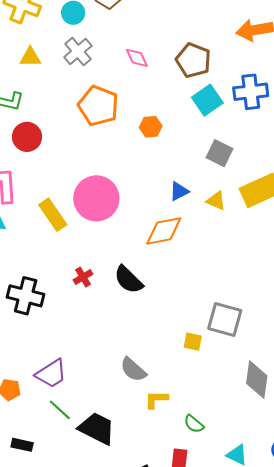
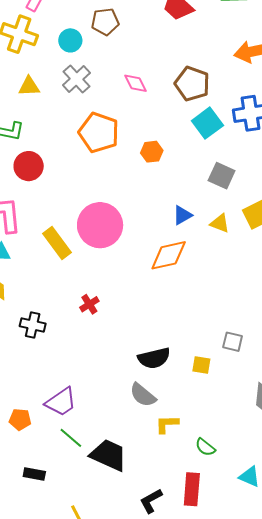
black semicircle: (128, 280) -> (154, 358), moved, turned -56
black cross: (26, 296) -> (33, 325), size x0.7
gray square: (225, 319) -> (233, 342), size x0.6

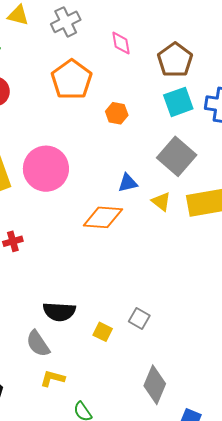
gray square: (222, 176) -> (177, 156), size x1.4

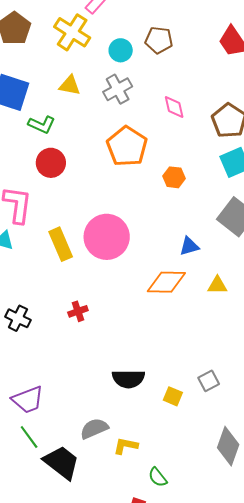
yellow triangle: (161, 201) -> (217, 285), moved, turned -35
gray square: (139, 318) -> (209, 381), turned 35
gray semicircle: (38, 344) -> (94, 429), moved, turned 104

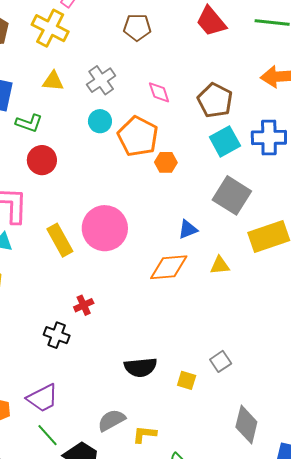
cyan circle: (121, 50) -> (100, 121), moved
orange pentagon: (127, 146) -> (138, 136), moved
black cross: (18, 318) -> (57, 335), moved

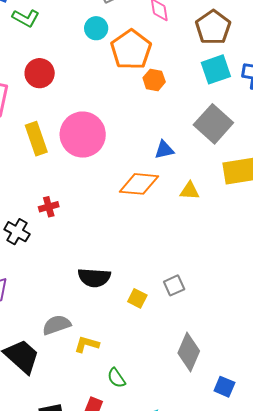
red circle: (42, 160) -> (40, 73), moved

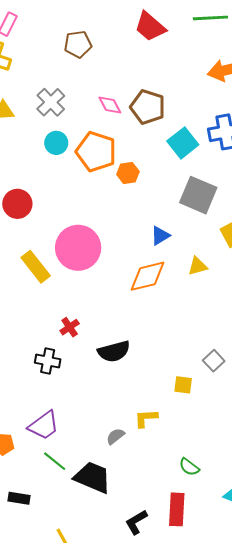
brown pentagon: (213, 27) -> (148, 107), moved
black semicircle: (94, 278) -> (114, 351), moved
gray semicircle: (57, 325) -> (115, 436), size x0.7
yellow L-shape: (87, 344) -> (146, 418), moved

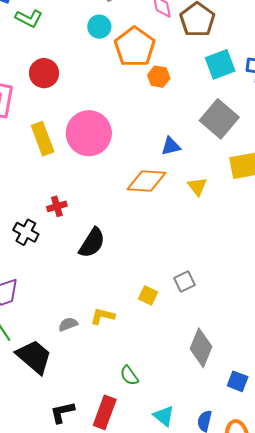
yellow triangle: (198, 266) -> (197, 186), turned 50
black semicircle: (114, 351) -> (92, 243), turned -60

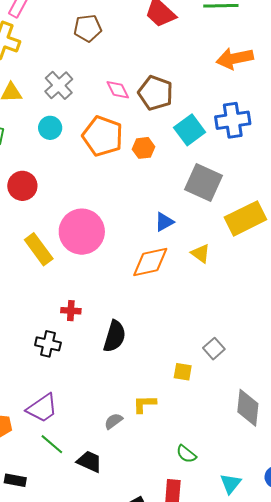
cyan circle: (99, 27) -> (50, 128), moved
orange hexagon: (159, 77) -> (144, 148), moved
red cross: (57, 206) -> (71, 311), turned 36
black trapezoid: (34, 357) -> (89, 462), size x0.7
cyan triangle: (164, 416) -> (230, 484), turned 45

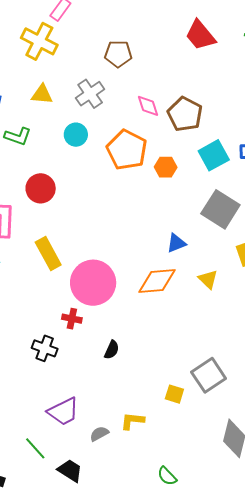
brown pentagon: (88, 28) -> (118, 54), moved
pink circle: (82, 232) -> (93, 283), moved
black semicircle: (115, 336) -> (112, 350), size x0.6
gray square: (214, 349) -> (209, 375), size x1.6
purple trapezoid: (42, 408) -> (63, 412), moved

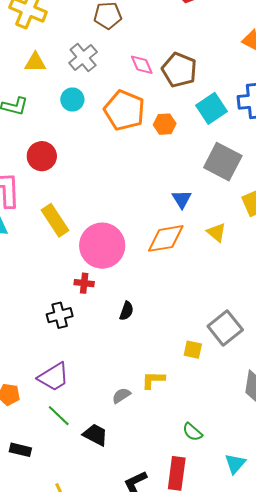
blue triangle: (176, 243) -> (182, 199), turned -35
black cross: (45, 348) -> (60, 315), turned -30
purple trapezoid: (63, 412) -> (54, 377), moved

